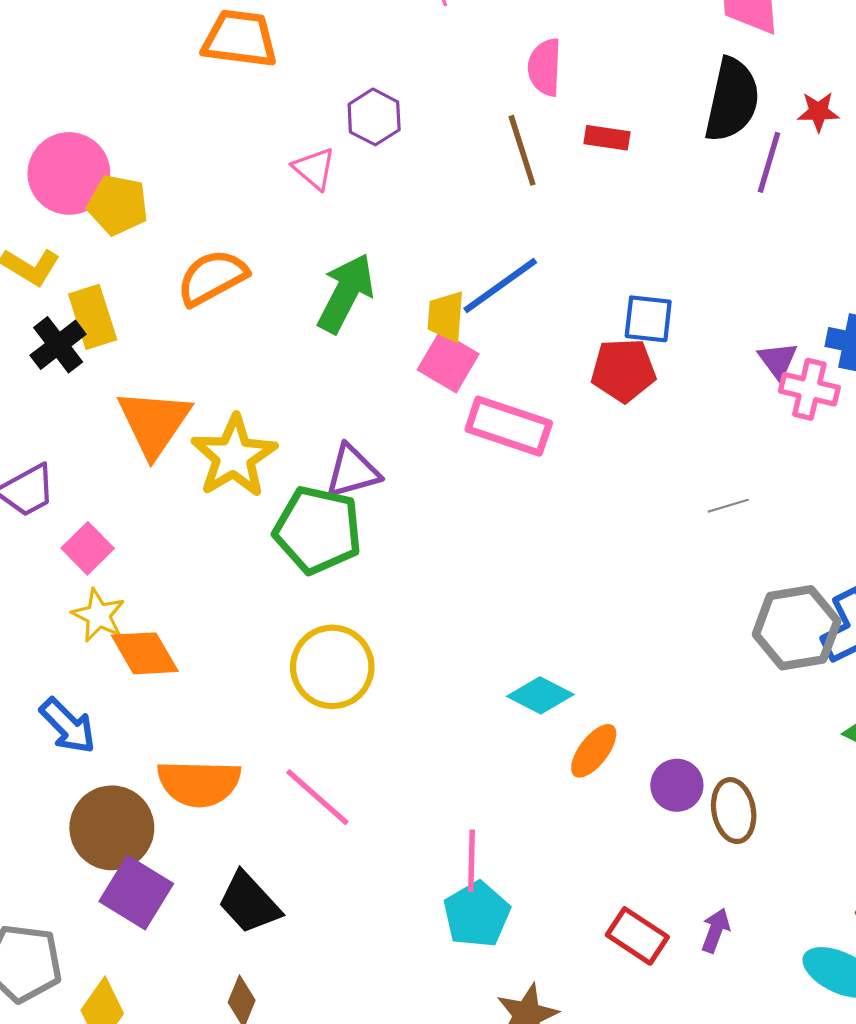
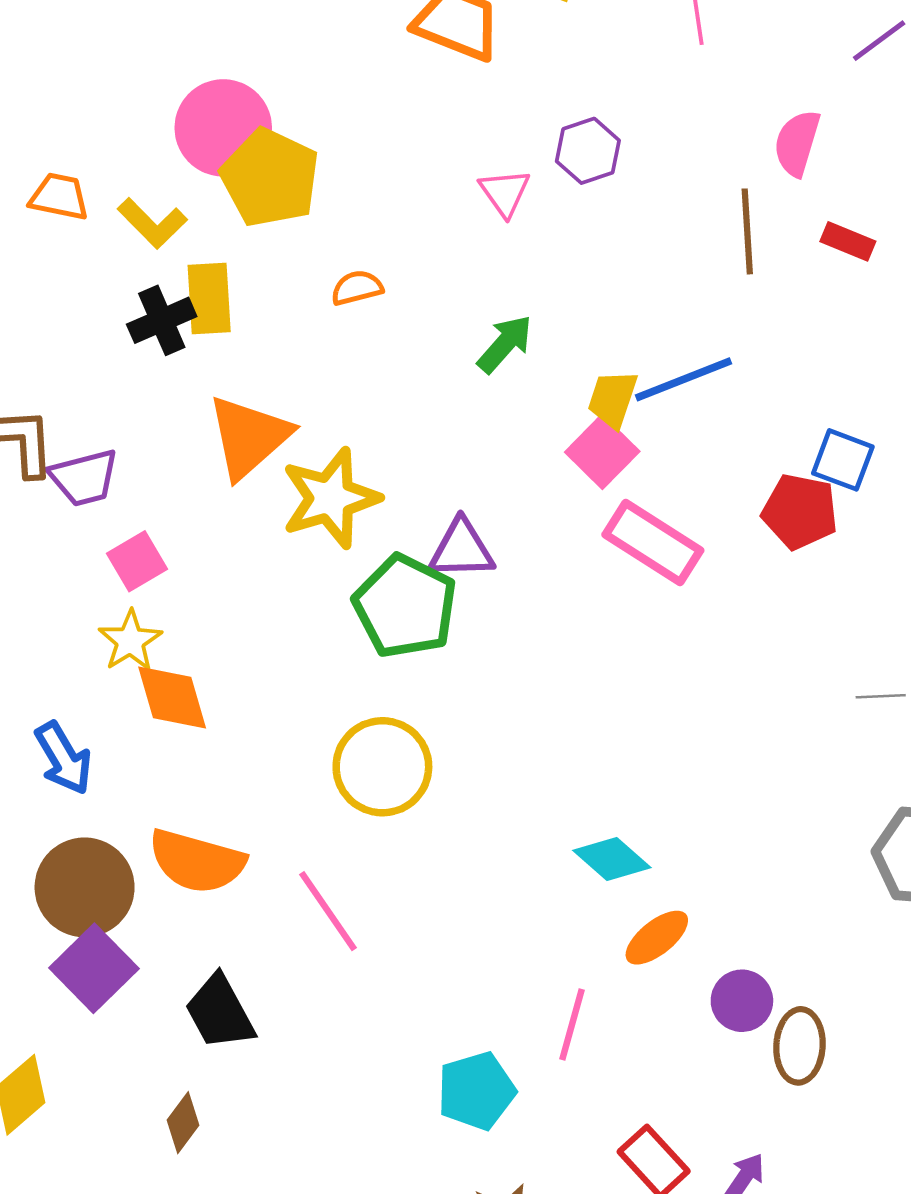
yellow pentagon: (118, 205) -> (270, 178), size x1.4
orange semicircle: (212, 278) -> (357, 288), size x0.6
green arrow: (346, 293) -> (505, 344), size x0.7
pink line: (471, 861) -> (572, 1024), moved

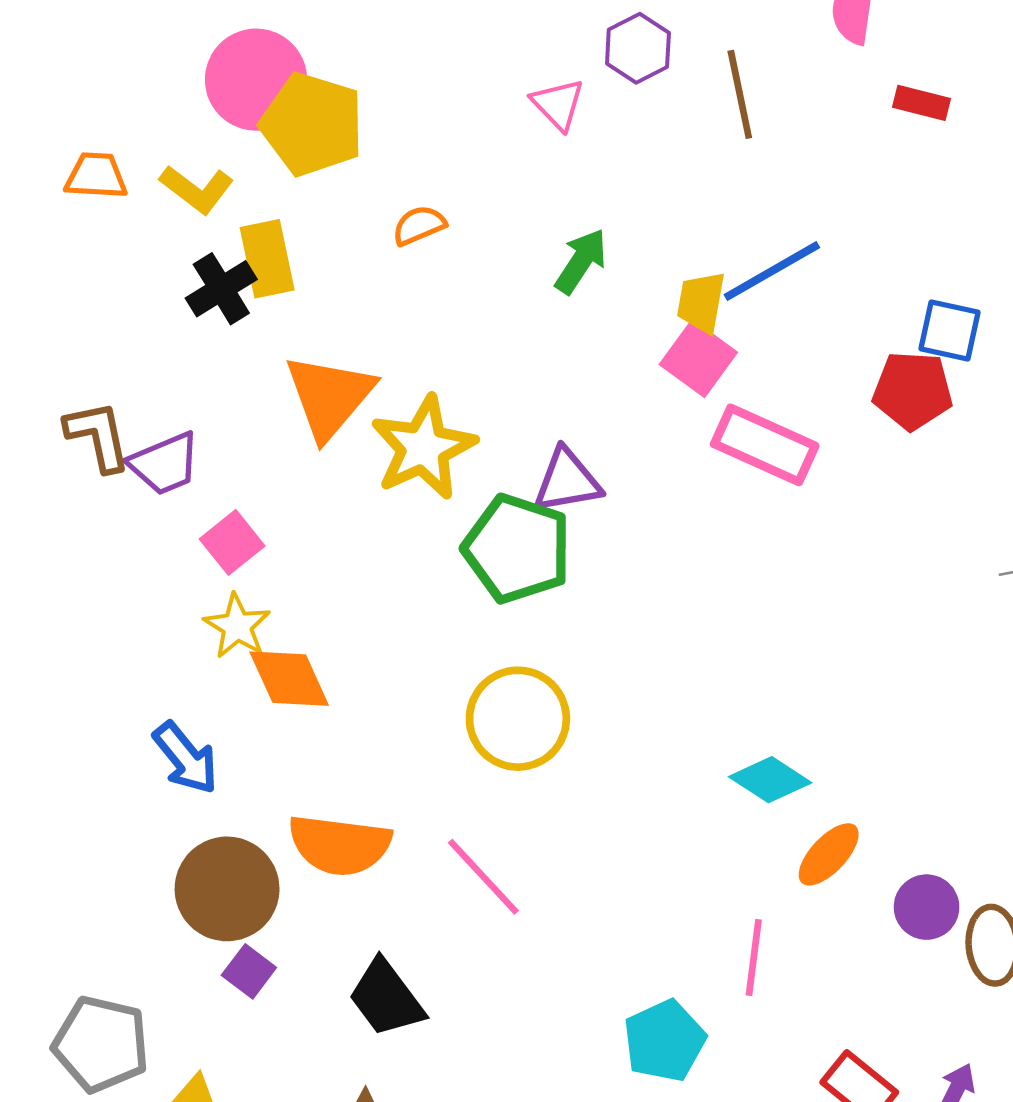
brown line: (747, 231) -> (740, 94), moved
purple square: (94, 968) -> (249, 971), size x0.6

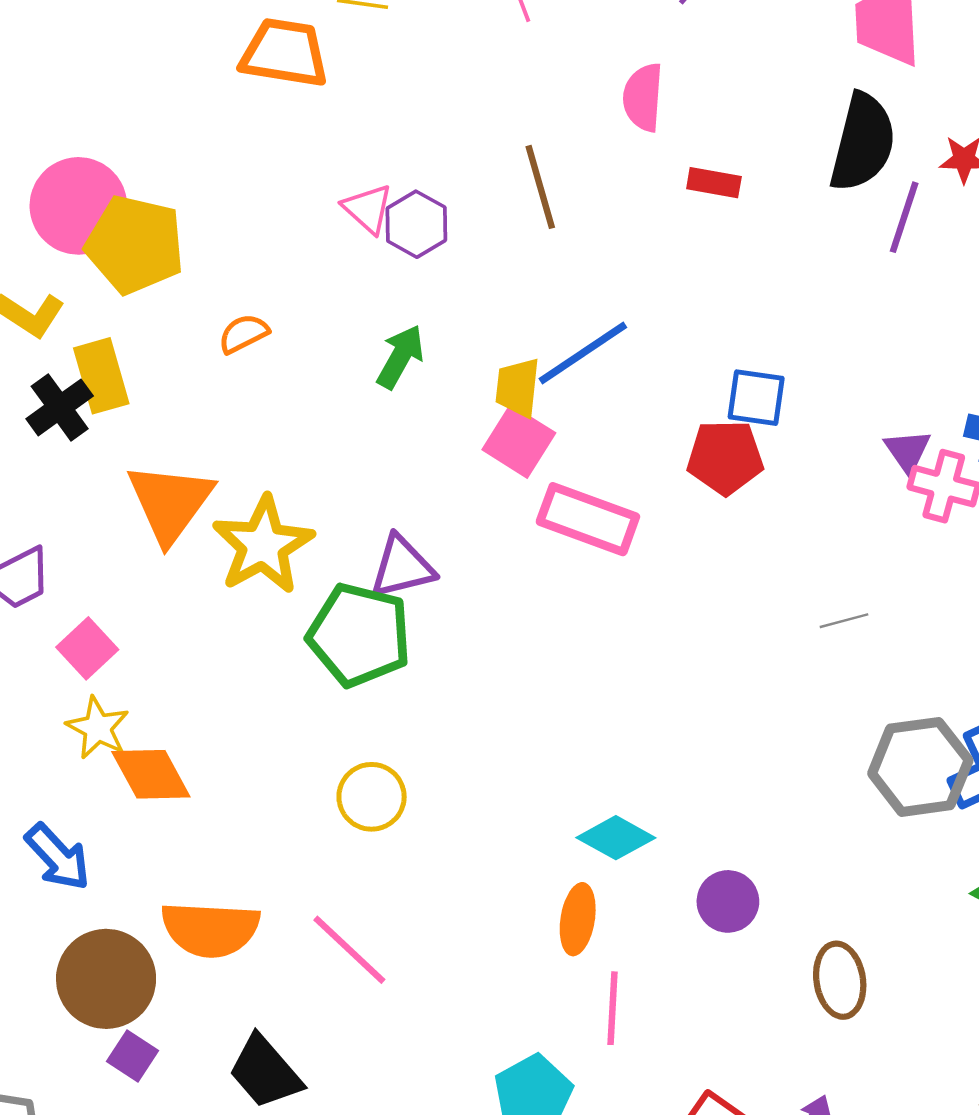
purple hexagon: (638, 48) -> (416, 224), moved
yellow circle: (518, 719) -> (372, 797), size x0.7
orange ellipse: (829, 854) -> (578, 919), moved, turned -30
purple circle: (927, 907) -> (728, 901), moved

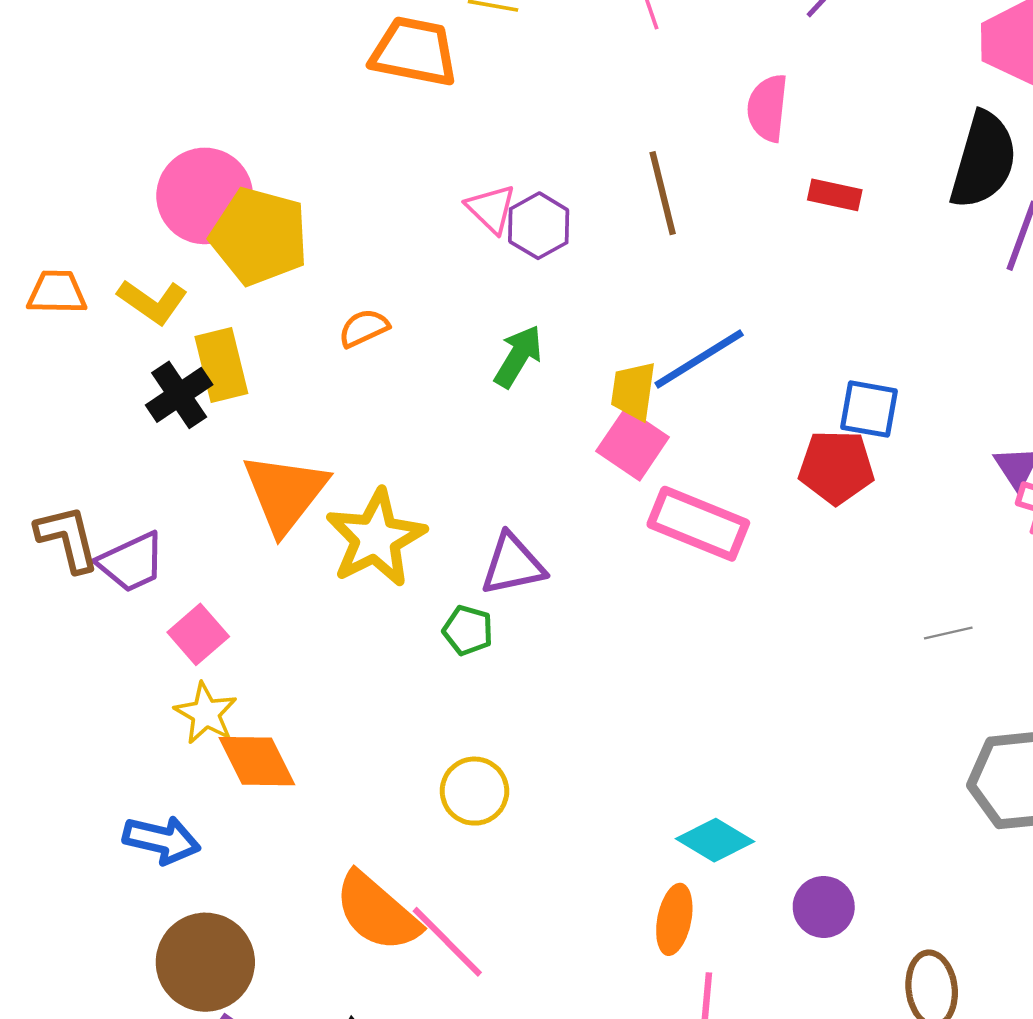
green pentagon: (359, 635) -> (468, 630), size x0.5
blue arrow: (58, 857) -> (162, 840), turned -36
orange semicircle: (210, 929) -> (377, 912), moved, turned 36

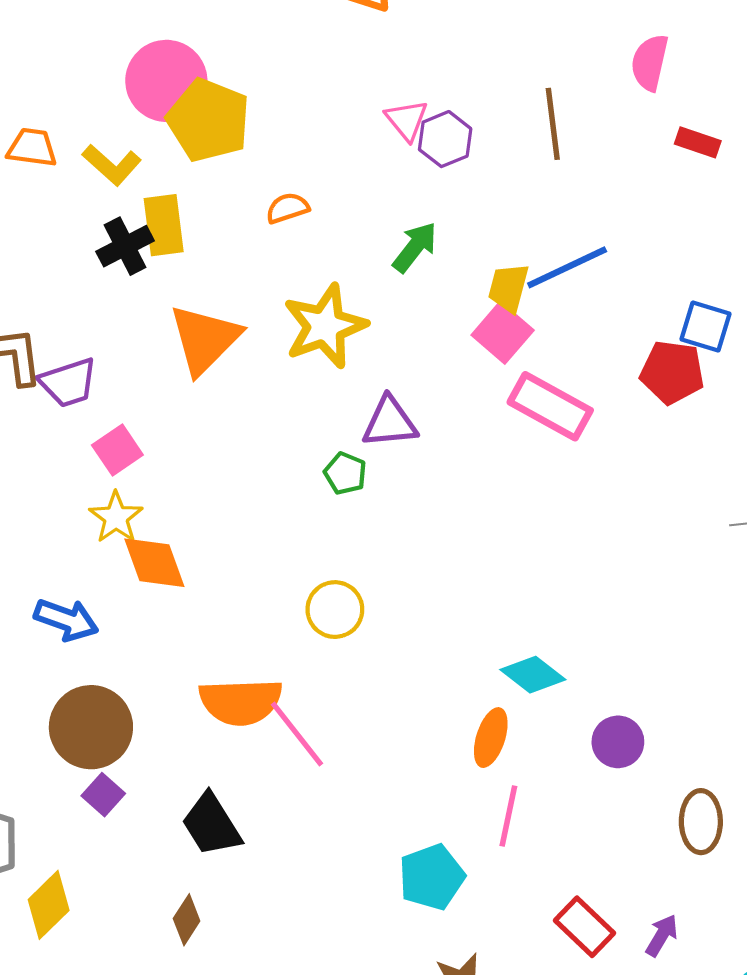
yellow star: (376, 538) -> (325, 326), moved
orange semicircle: (377, 912) -> (241, 702), turned -50

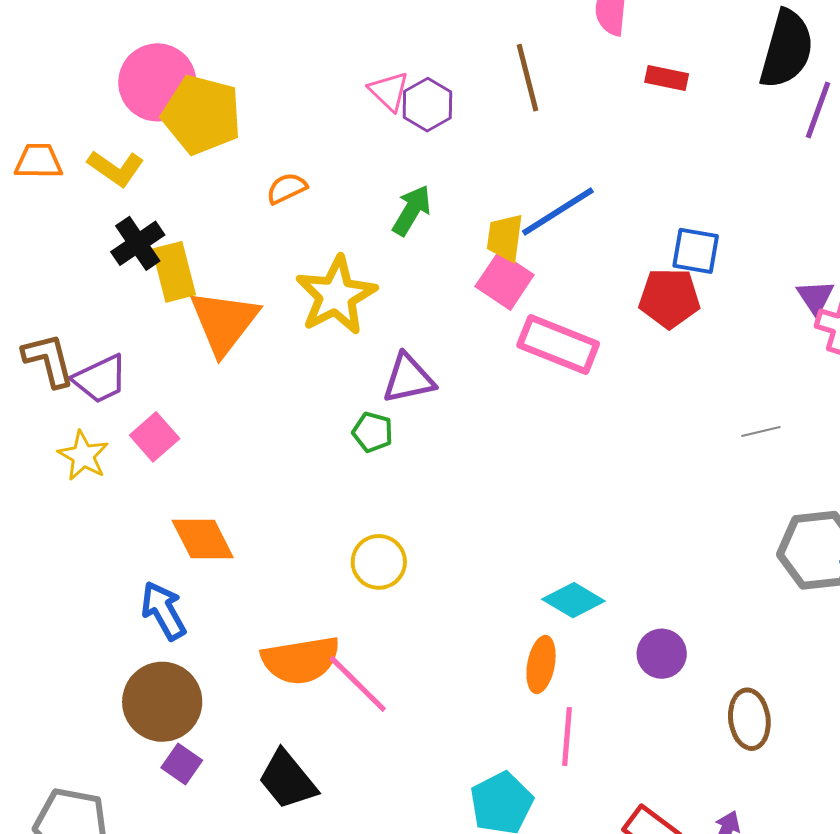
yellow rectangle: (164, 225) -> (174, 272), moved
yellow star: (116, 517) -> (83, 456), moved
blue arrow: (66, 620) -> (164, 611), moved, turned -132

